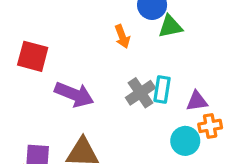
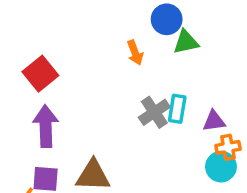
red square: (33, 56) -> (40, 74), turned 36
purple arrow: (74, 94) -> (46, 126), moved, turned -114
cyan circle: (185, 141) -> (221, 167), moved

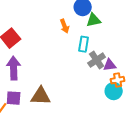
cyan rectangle: (177, 109) -> (84, 44), moved
gray cross: (154, 112) -> (97, 60), moved

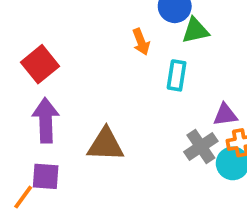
gray cross: (97, 60) -> (201, 147), moved
brown triangle: (41, 96) -> (106, 145), moved

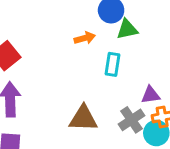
orange arrow: (141, 42) -> (85, 38), turned -84
brown triangle: (106, 145) -> (83, 118), moved

